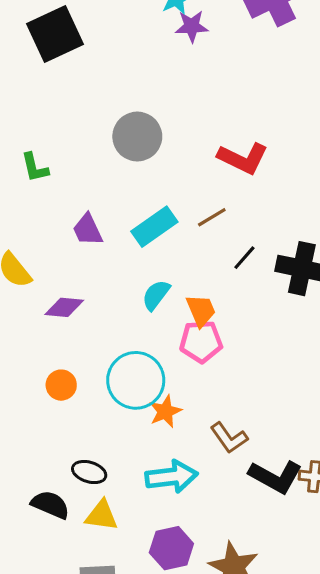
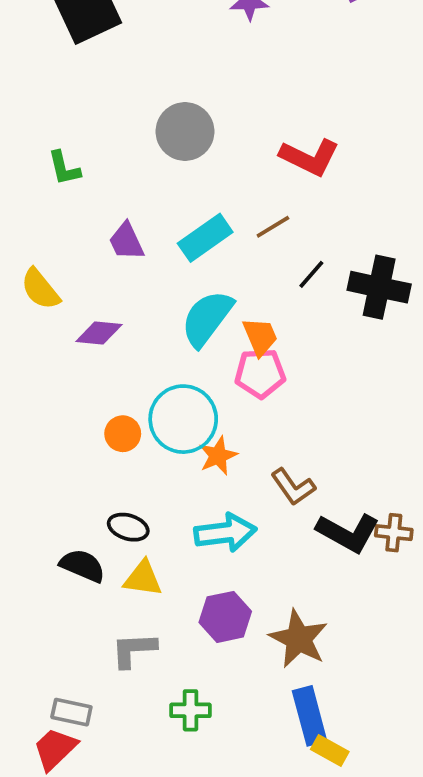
cyan semicircle: (156, 295) -> (207, 318), size x1.6
orange circle: (61, 385) -> (123, 434), moved

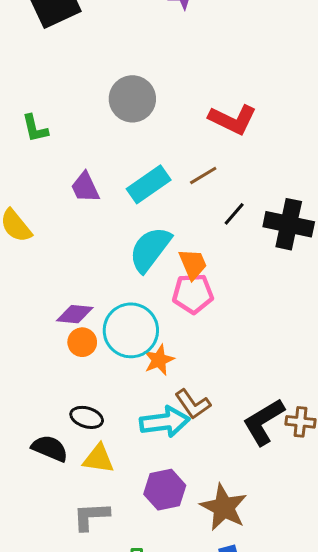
purple diamond: (99, 333) -> (75, 314), moved
brown L-shape: (293, 487) -> (193, 404), moved
black L-shape: (348, 533) -> (264, 422), turned 120

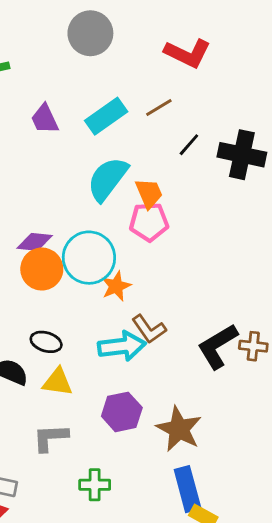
orange circle: (82, 342) -> (42, 269), size x1.5

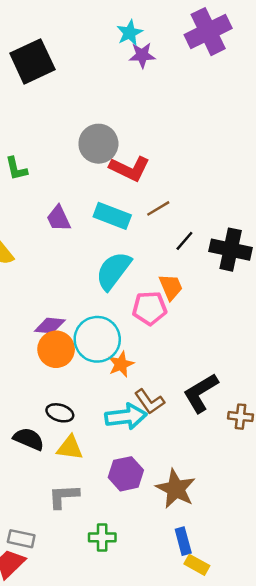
red L-shape: (188, 53) -> (130, 169), moved
cyan rectangle: (106, 116) -> (112, 216), turned 56
orange trapezoid: (149, 193) -> (171, 287), moved
black L-shape: (218, 346) -> (201, 393), moved
blue rectangle: (188, 489) -> (183, 541), size x0.7

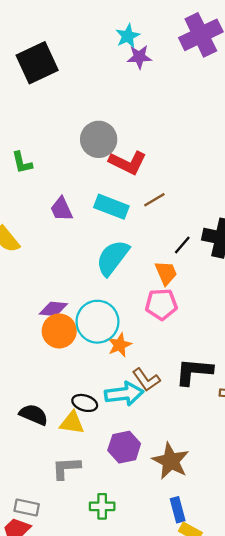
black line: (184, 241) -> (182, 245), moved
pink pentagon: (150, 308) -> (161, 304), moved
black L-shape: (201, 393) -> (194, 372), turned 36
black ellipse: (60, 413) -> (85, 403), moved

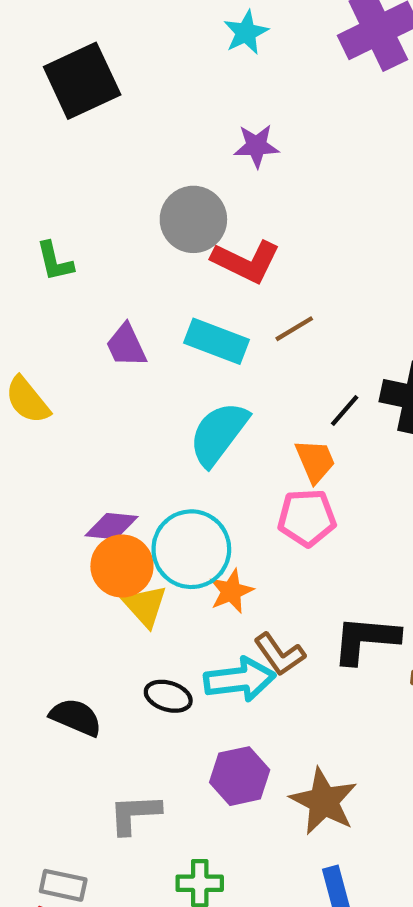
purple star: (139, 57) -> (256, 146), moved
yellow triangle: (72, 423) -> (145, 606), moved, turned 40

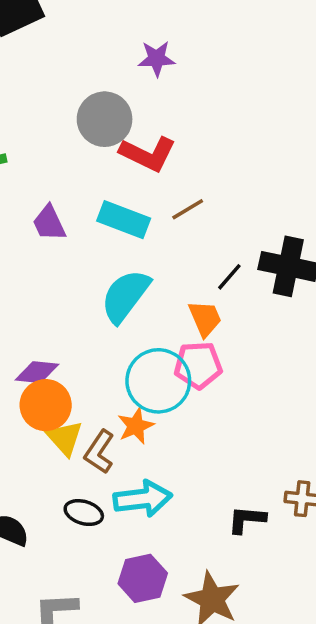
cyan circle: (191, 549) -> (158, 381), moved
black L-shape: (366, 640) -> (247, 519), moved, size x0.7
brown L-shape: (280, 654) -> (99, 452), moved, turned 69

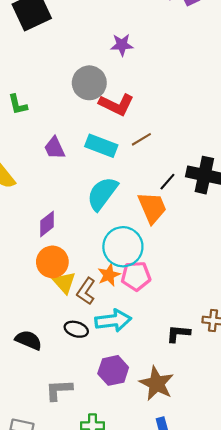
orange trapezoid: (205, 318) -> (152, 208), size x1.4
pink pentagon: (198, 365) -> (136, 276), moved
purple diamond: (37, 372) -> (47, 224), moved, turned -44

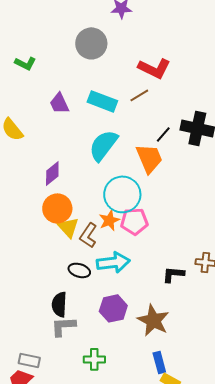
green L-shape: (18, 105) -> (25, 63), turned -50
red L-shape: (116, 105) -> (154, 68), moved
black semicircle: (28, 340) -> (59, 304), moved, turned -110

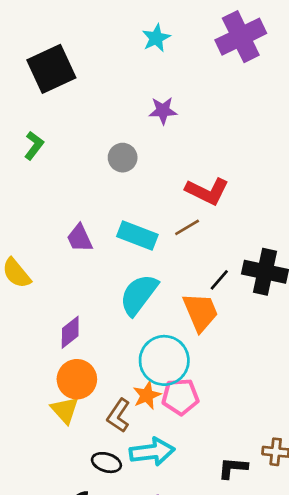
gray circle: (91, 43) -> (123, 158), size x0.7
green L-shape: (25, 63) -> (34, 145), moved, turned -80
yellow triangle: (68, 227) -> (65, 410), moved

